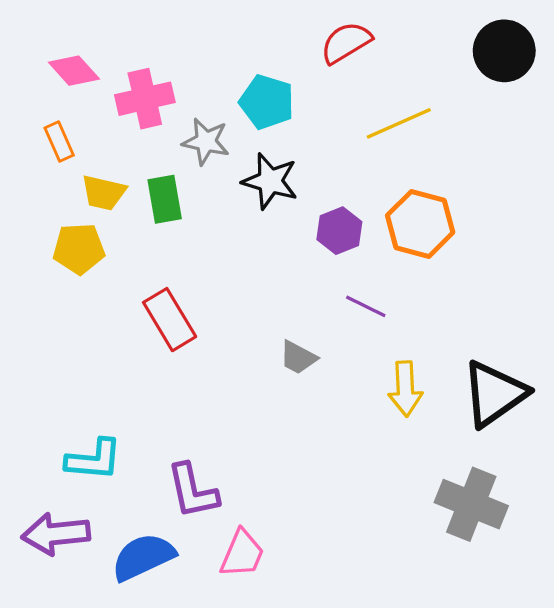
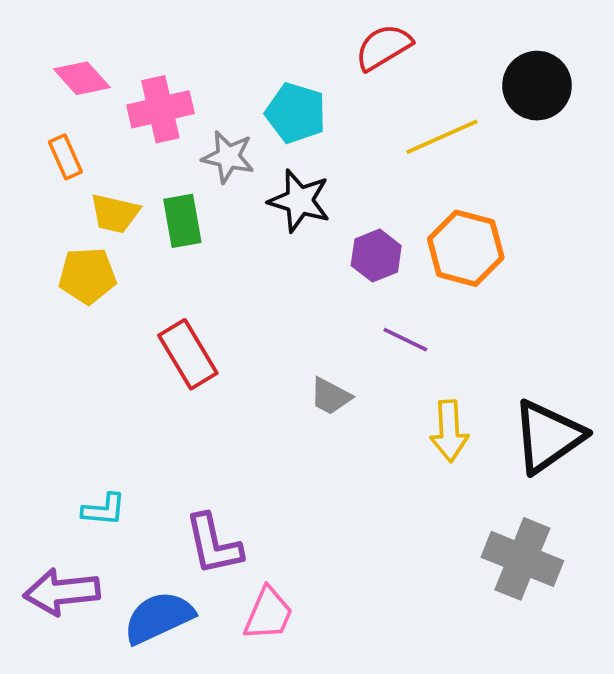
black circle: (504, 51) -> (537, 86), moved
cyan L-shape: (94, 460) -> (104, 510), size x0.7

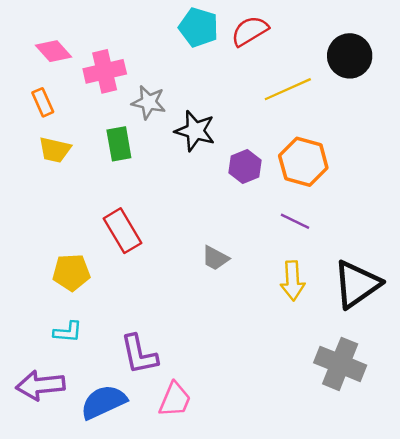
cyan pentagon: (296, 113) -> (199, 27), moved
yellow trapezoid: (115, 214) -> (55, 150), moved
yellow pentagon: (87, 276) -> (71, 272), moved
purple line: (405, 340) -> (295, 221), moved

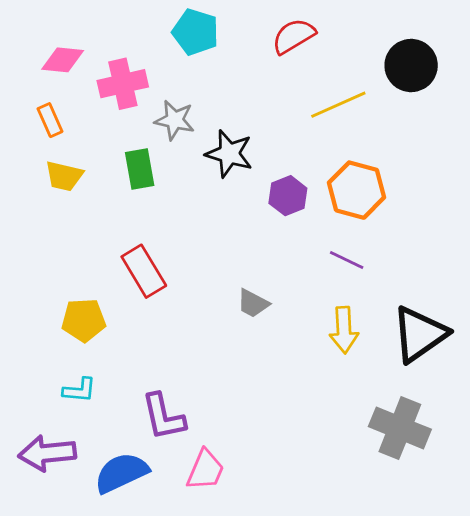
cyan pentagon: (199, 27) -> (196, 32), moved
pink diamond: (54, 51) -> (63, 60), turned -42

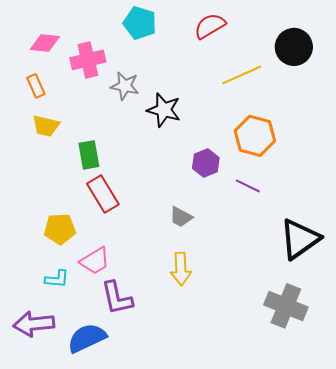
green rectangle: (140, 169) -> (89, 155), moved
purple hexagon: (288, 196) -> (206, 163), moved
yellow arrow: (344, 330) -> (181, 269), moved
pink trapezoid: (205, 470) -> (95, 261), moved, turned 36

